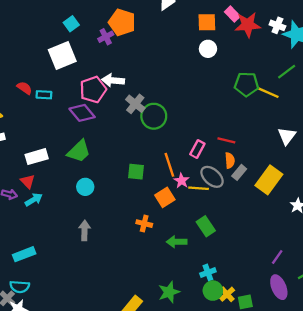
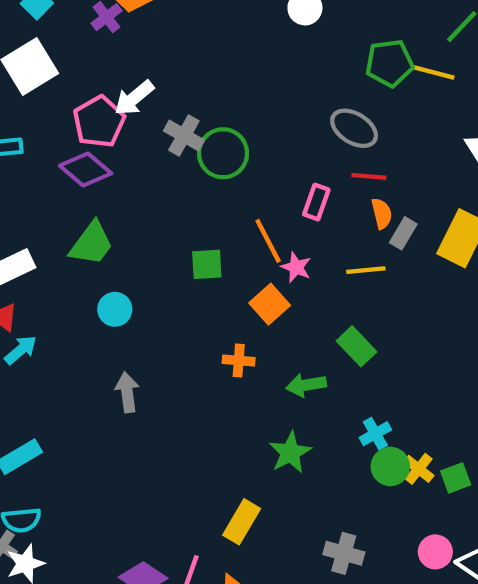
white arrow: (113, 80) -> (134, 98), turned -35
gray ellipse: (212, 177) -> (354, 128), moved
yellow line: (199, 188) -> (366, 270), moved
green star: (169, 292) -> (290, 453), moved

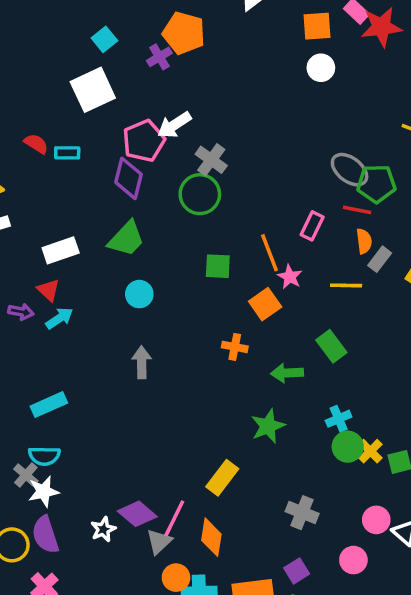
green pentagon: (389, 63) -> (376, 184), moved
green circle: (223, 153) -> (200, 194), moved
purple diamond: (86, 170) -> (128, 178), turned 57

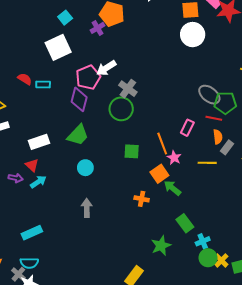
white circle: (321, 68) -> (193, 35), size x1.5
green rectangle: (331, 346) -> (185, 223), moved
green arrow: (287, 373) -> (172, 188), moved, turned 42

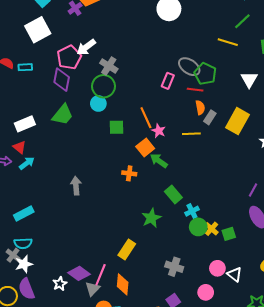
green pentagon: (225, 103) -> (205, 74), turned 30
pink rectangle: (187, 128) -> (168, 81), moved
cyan circle: (85, 168) -> (98, 103), moved

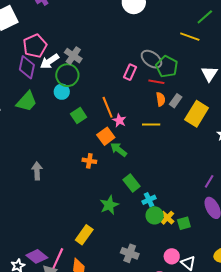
white arrow: (86, 47) -> (50, 61), moved
gray rectangle: (210, 117) -> (176, 101), moved
green square: (117, 127) -> (79, 115), turned -35

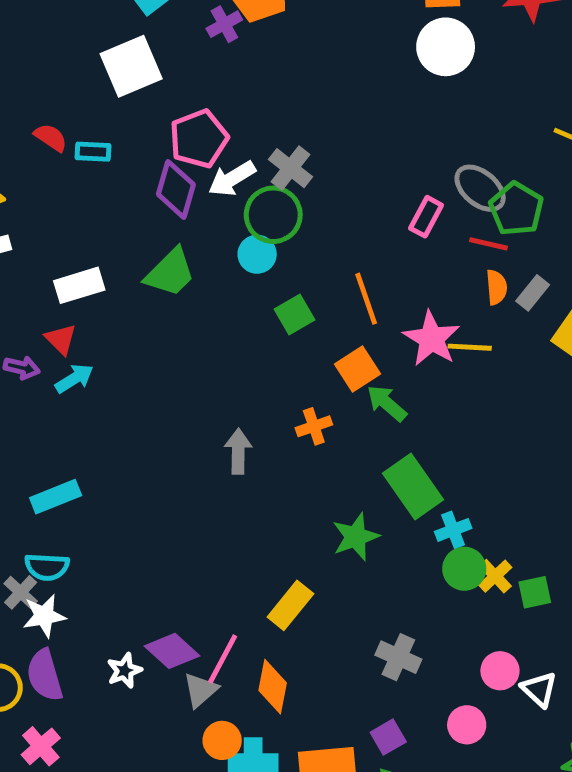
pink star: (119, 120) -> (432, 339), moved, size x1.6
orange cross: (89, 161) -> (314, 426), turned -32
gray arrow: (37, 171) -> (238, 451), moved
green rectangle: (131, 183) -> (413, 486), size x1.4

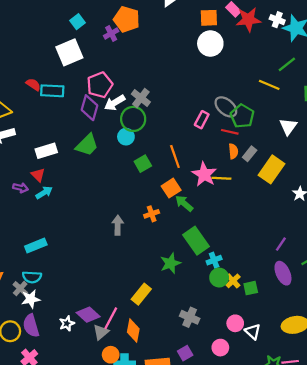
cyan rectangle: (93, 152) -> (52, 91), size x1.5

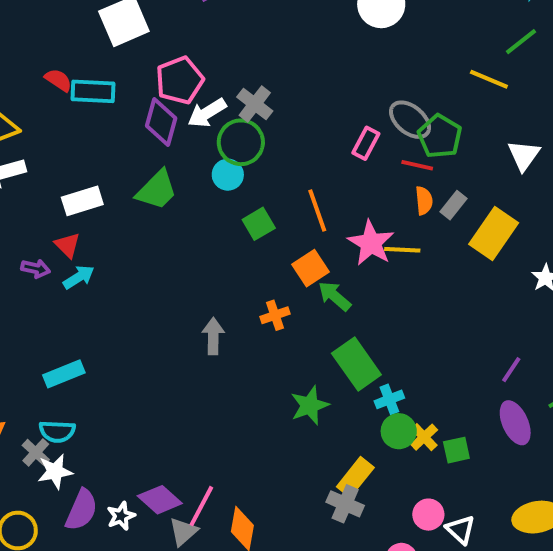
yellow rectangle: (141, 294) -> (355, 477), moved
purple semicircle: (31, 326) -> (82, 510), moved, turned -140

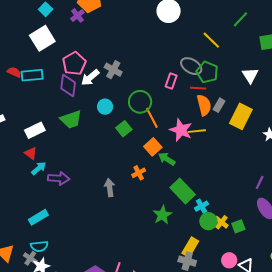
yellow line: (489, 79) -> (211, 40), moved, turned 30
green circle: (241, 142) -> (140, 102), moved
green trapezoid: (157, 190) -> (71, 119), turned 35
orange semicircle: (424, 201) -> (204, 105), size x1.5
purple arrow: (36, 269) -> (59, 178), moved, size x1.5

